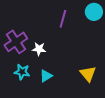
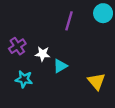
purple cross: (16, 42) -> (17, 46), size x0.7
cyan triangle: (46, 76) -> (60, 66), moved

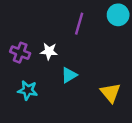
purple cross: (17, 46) -> (20, 53), turned -35
white star: (43, 54) -> (49, 51), moved

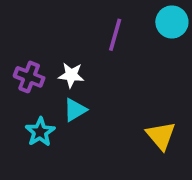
cyan triangle: (69, 75) -> (75, 110), moved
cyan star: (28, 90) -> (40, 132), turned 30

